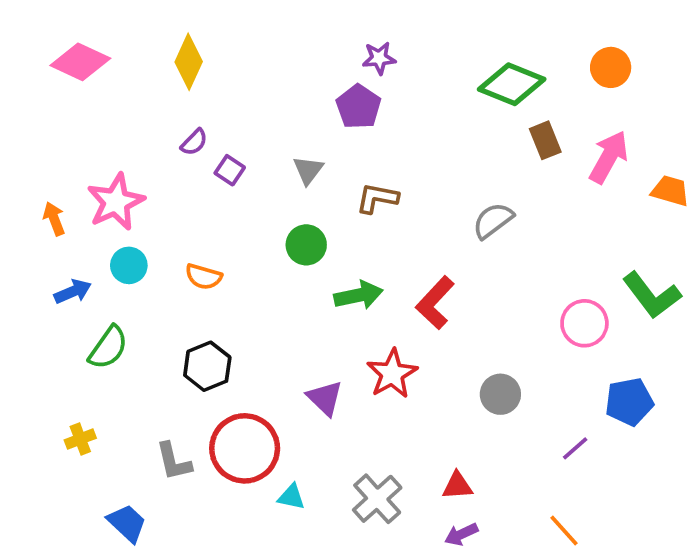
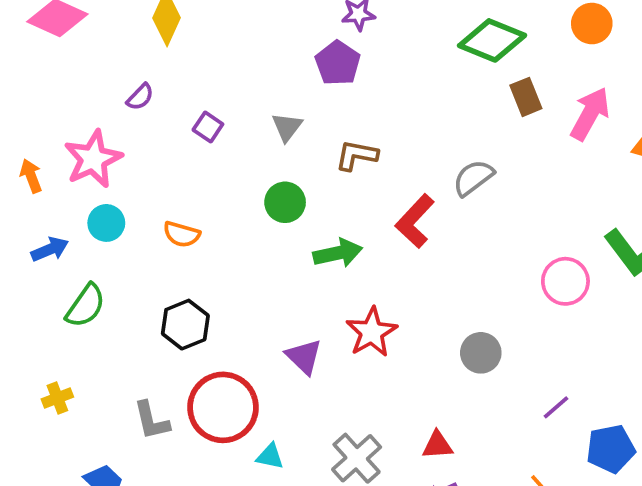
purple semicircle: (194, 142) -> (140, 97), moved
red L-shape: (435, 303) -> (415, 221), moved
blue pentagon: (629, 402) -> (611, 449), moved

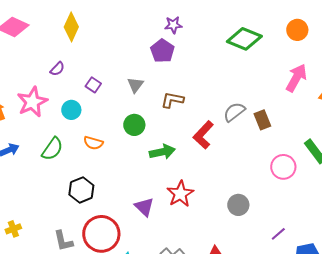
brown rectangle: (526, 97) -> (262, 120), moved
cyan circle: (106, 223) -> (71, 110), moved
orange semicircle: (182, 234) -> (93, 143), moved
green semicircle: (86, 306) -> (52, 149), moved

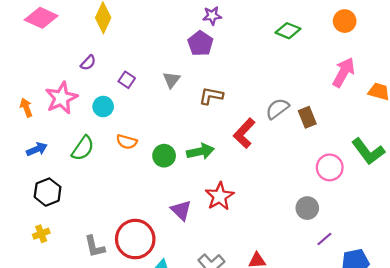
green diamond: (244, 39) -> (288, 31), size x0.7
green circle: (134, 125) -> (164, 156), moved
black hexagon: (81, 190) -> (48, 192), moved
gray circle: (238, 205) -> (307, 208), moved

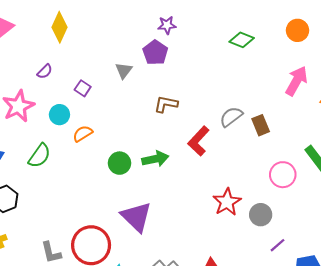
gray triangle: (172, 80) -> (124, 70), moved
orange semicircle: (127, 142) -> (83, 134), moved, turned 132
red star: (220, 196) -> (227, 202), moved
purple triangle: (181, 210) -> (136, 217), size x1.5

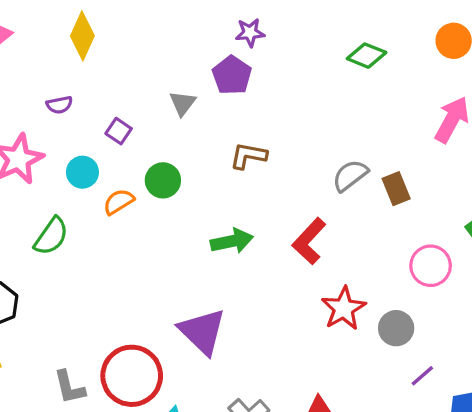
purple semicircle: (45, 71) -> (59, 105), turned 35
red L-shape: (198, 141) -> (309, 241), moved
green circle: (120, 163) -> (163, 180), moved

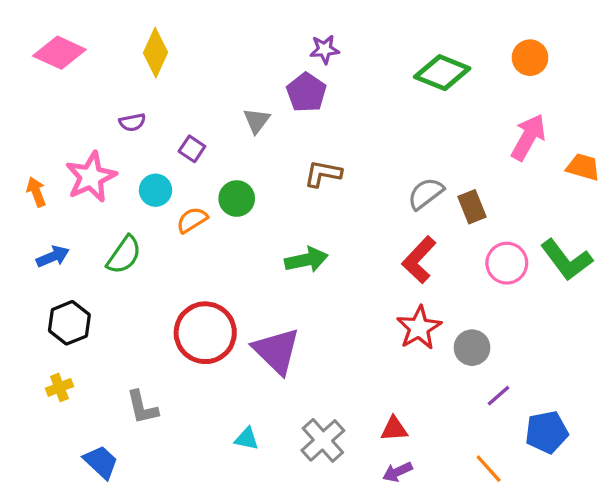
green diamond: (367, 56) -> (442, 73), size x1.4
red L-shape: (309, 241) -> (419, 260), moved
pink circle: (431, 266) -> (507, 263), moved
red circle: (132, 376) -> (205, 333), moved

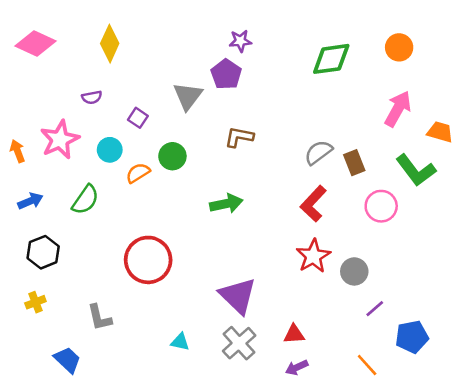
green diamond: (442, 73) -> (331, 59), turned -30
gray triangle: (257, 121) -> (188, 96), size x1.4
green L-shape: (566, 260) -> (416, 170), moved
purple triangle: (276, 351) -> (238, 296), moved

